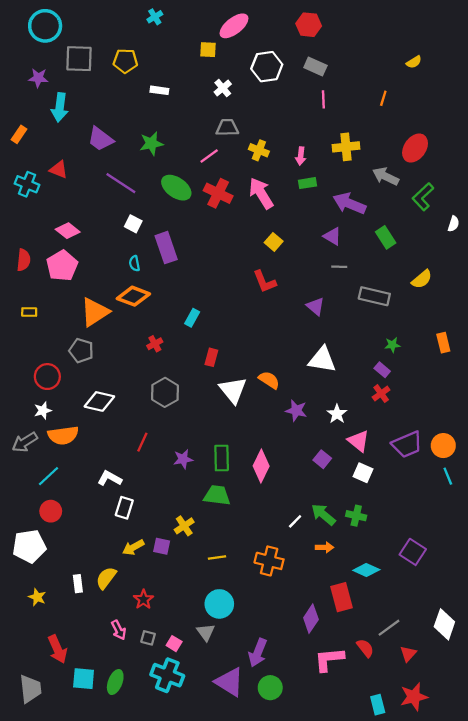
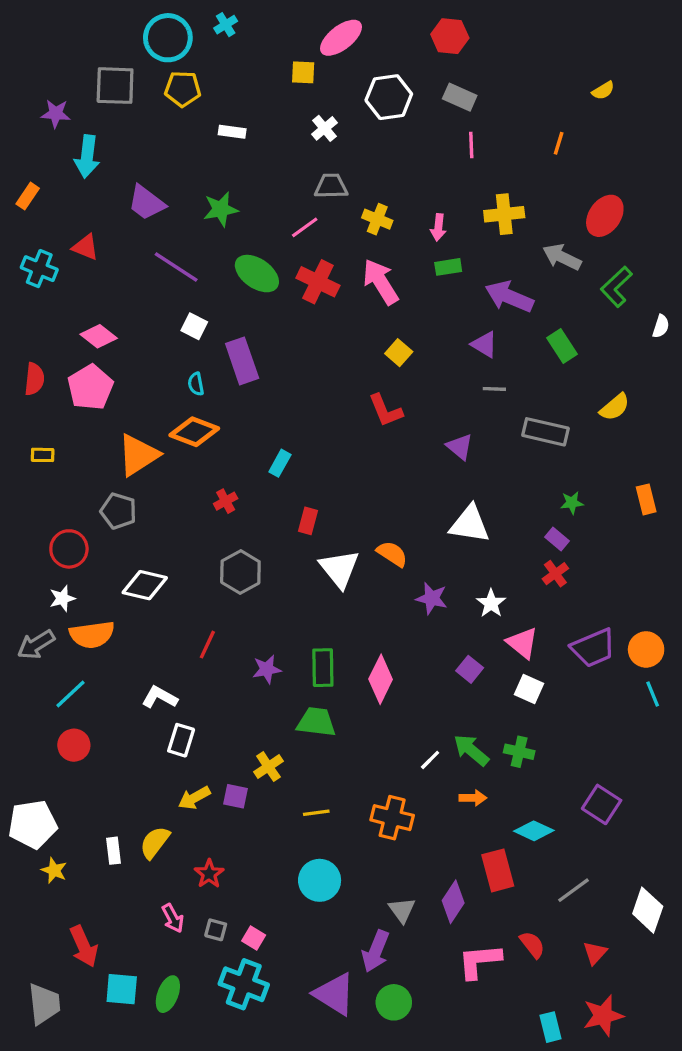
cyan circle: (45, 26) -> (168, 38), moved
white pentagon: (29, 546) -> (33, 824), moved
gray line: (389, 628) -> (573, 890), moved
gray triangle: (206, 632) -> (402, 910), moved

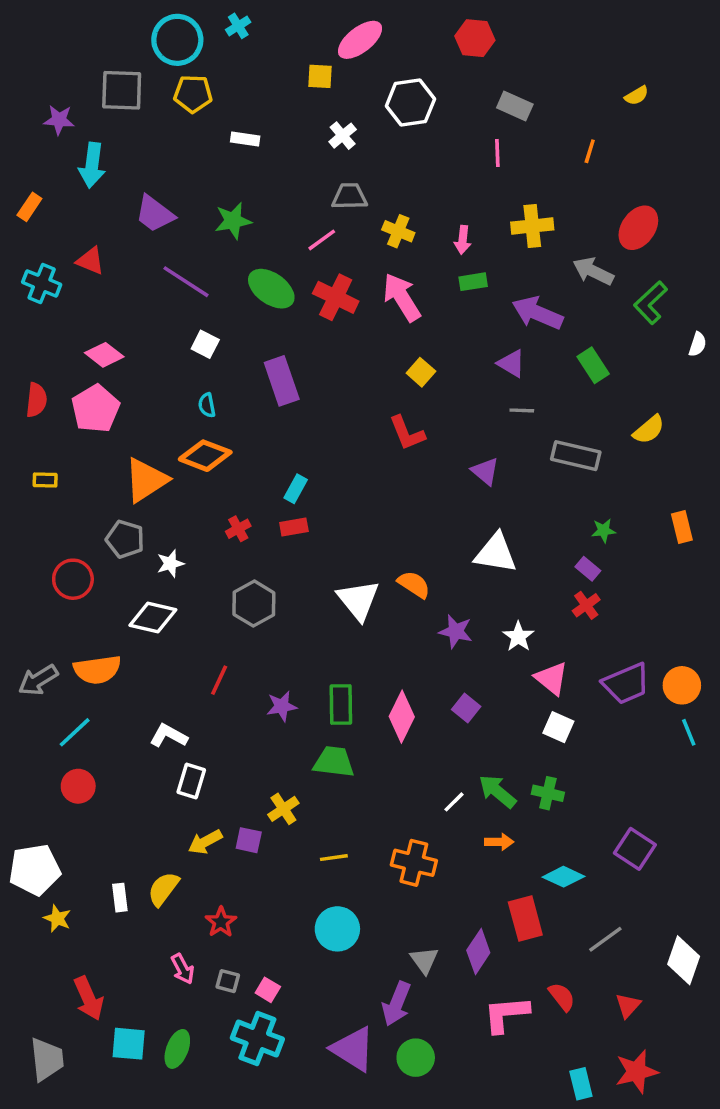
gray rectangle: (460, 97) -> (515, 106), moved
purple rectangle: (242, 361) -> (282, 381), moved
red rectangle: (308, 521) -> (294, 527), moved, turned 65
white star: (62, 598) -> (170, 564), moved
purple square: (470, 669) -> (466, 708), moved

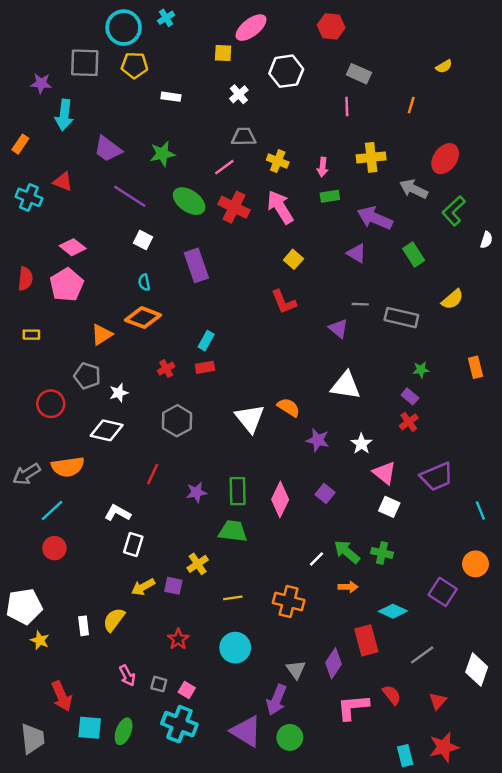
gray line: (522, 410) -> (360, 304), moved
orange triangle: (146, 480) -> (102, 335), size x0.7
orange circle: (682, 685) -> (475, 564), moved
red star: (221, 922) -> (178, 639), moved

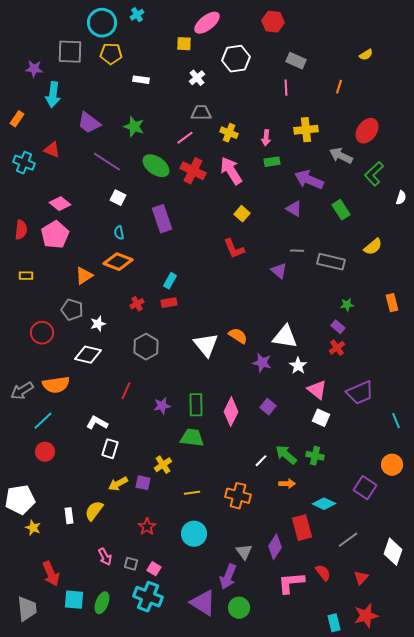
green star: (162, 154) -> (134, 127), turned 30
white triangle: (346, 386) -> (285, 337), moved

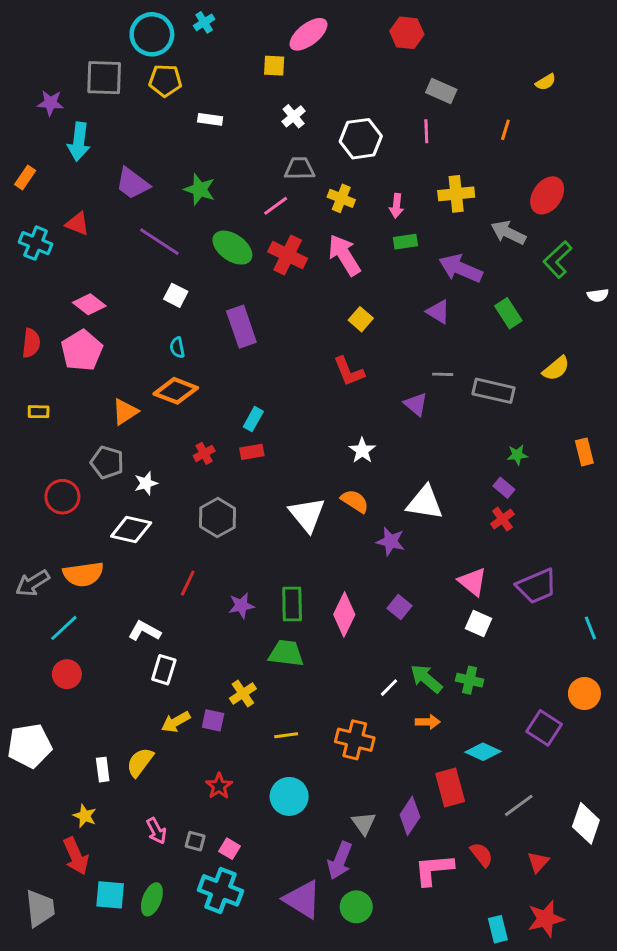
white hexagon: (236, 59) -> (361, 139), moved
white semicircle: (401, 198) -> (598, 295), turned 64
white star: (298, 366) -> (362, 450), moved
yellow star: (33, 528) -> (85, 816), moved

